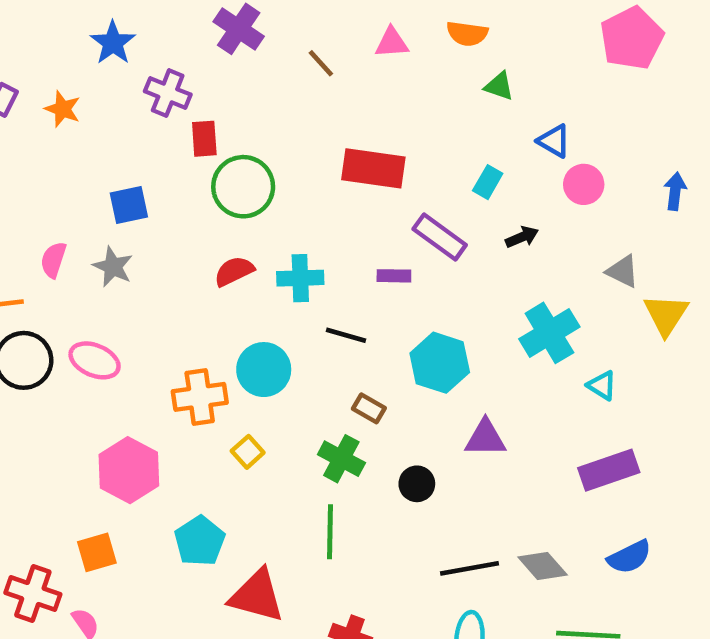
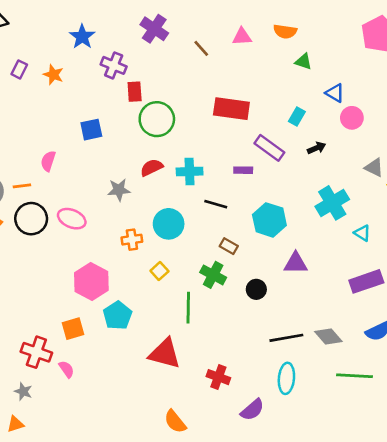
gray star: (113, 267) -> (119, 190), moved, turned -30
orange cross: (200, 397) -> (132, 240), size x0.7
green line: (330, 532) -> (188, 308), moved
cyan pentagon: (200, 541) -> (118, 316), moved

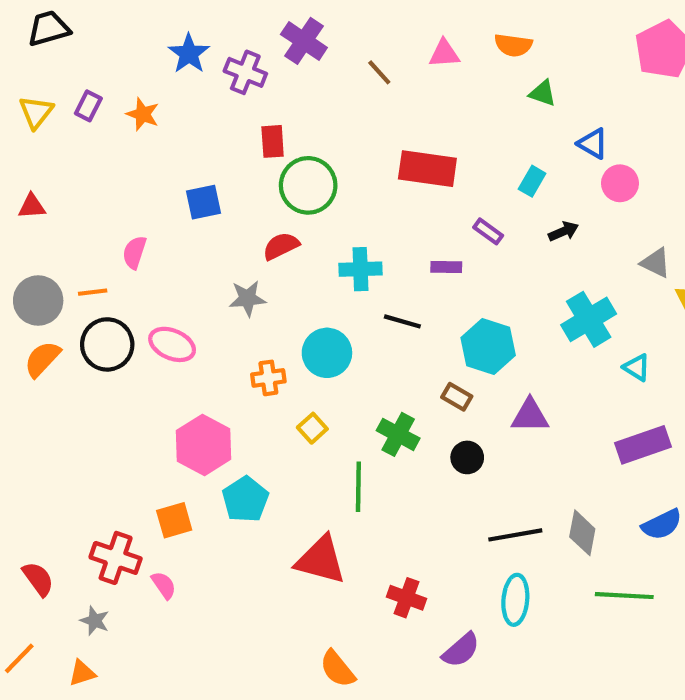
purple cross: (114, 65) -> (245, 72), moved
purple rectangle: (269, 148) -> (488, 231), size x0.6
red semicircle: (152, 168) -> (281, 246), moved
brown rectangle: (229, 246) -> (457, 397), moved
gray diamond: (328, 336) -> (582, 533), turned 52

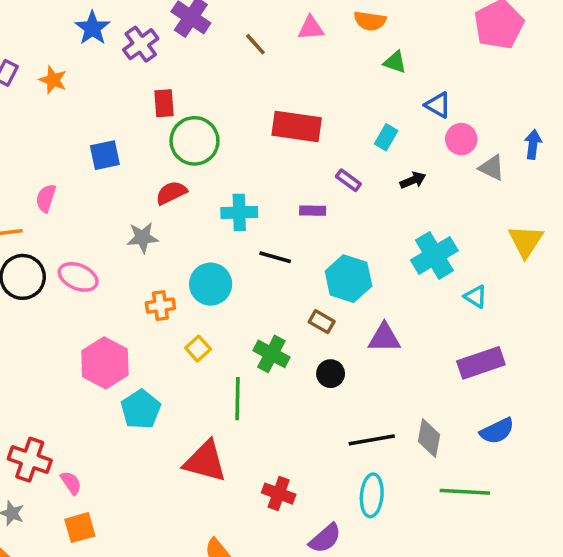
purple cross: (245, 72) -> (141, 44), turned 32
gray triangle: (656, 263) -> (492, 168), moved
orange square: (174, 520) -> (80, 528), moved

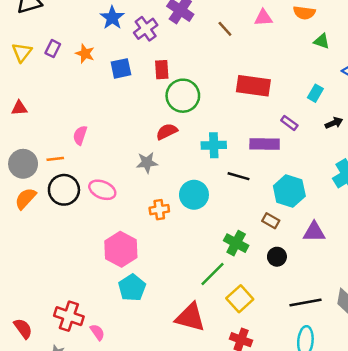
blue square: (105, 155) -> (121, 68), moved
purple rectangle: (313, 211) -> (265, 144), size x1.6
yellow square: (198, 349) -> (240, 299), moved, size x1.5
green line: (237, 399) -> (213, 274), turned 44
cyan pentagon: (141, 409) -> (132, 288), moved

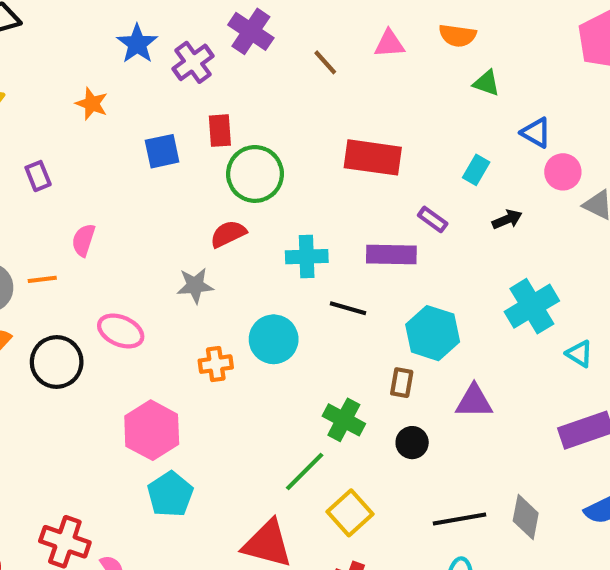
purple rectangle: (53, 49) -> (38, 176), moved, turned -49
blue square: (121, 68) -> (162, 151), moved
black circle: (64, 190) -> (57, 362), moved
brown rectangle: (271, 221) -> (402, 383), turned 70

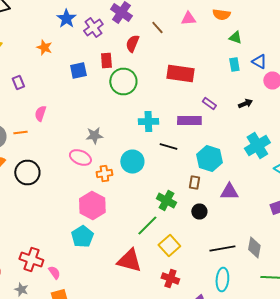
cyan rectangle: (476, 170) -> (234, 64), moved, turned -40
red semicircle: (228, 234) -> (132, 44), moved, turned -42
pink ellipse: (121, 331) -> (80, 158), moved
pink hexagon: (152, 430) -> (92, 206), moved

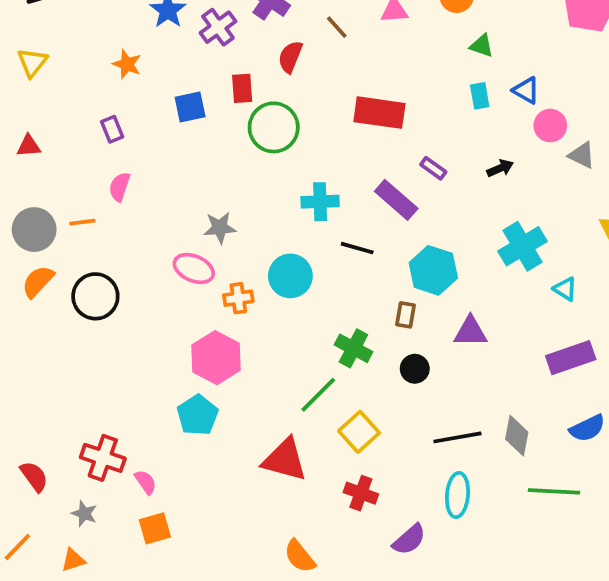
purple rectangle: (18, 82) -> (112, 129), moved
purple rectangle: (189, 120) -> (396, 200), turned 40

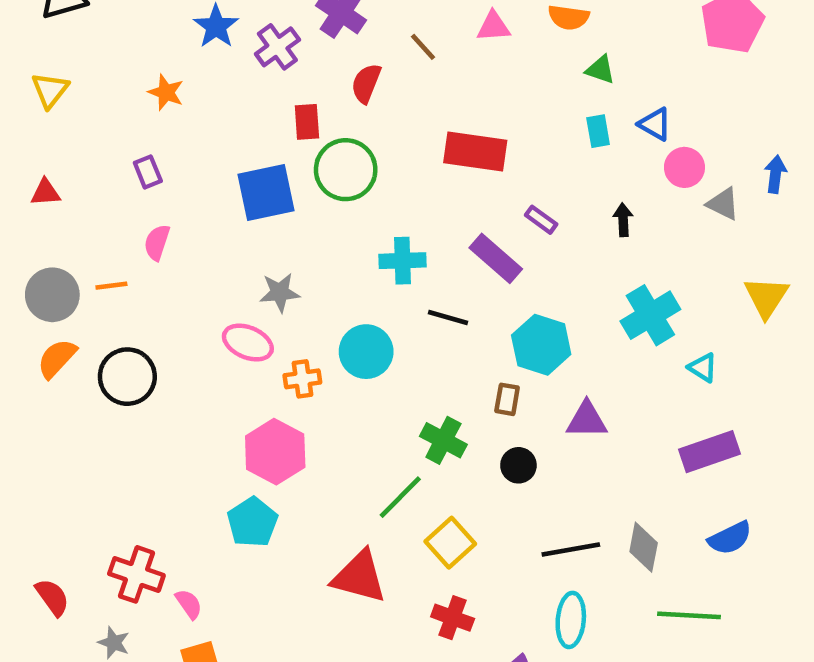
blue square: (190, 107) -> (266, 192), moved, size x1.5
black arrow: (500, 168) -> (623, 220), turned -70

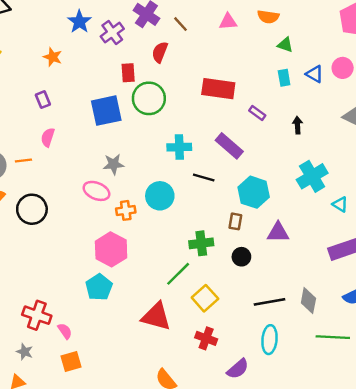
brown line: (423, 47) -> (181, 24), moved
pink circle: (684, 167) -> (343, 68), moved
purple rectangle: (541, 220) -> (257, 113), moved
green cross: (443, 440) -> (201, 243), turned -35

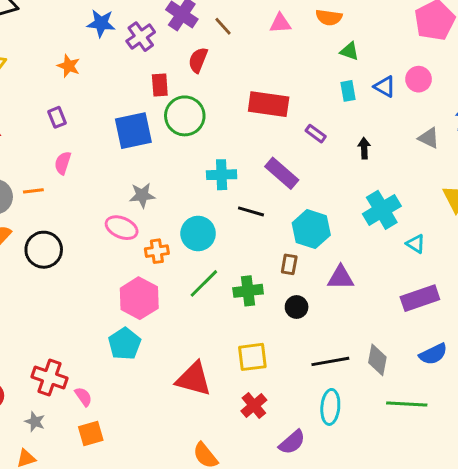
blue star: (79, 22) -> (101, 23), turned -30
green line: (178, 274) -> (204, 283), moved
yellow square: (205, 298) -> (252, 357), turned 35
red cross: (206, 338) -> (254, 405), turned 30

